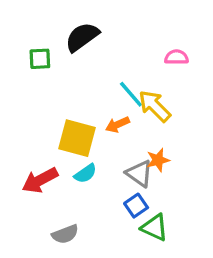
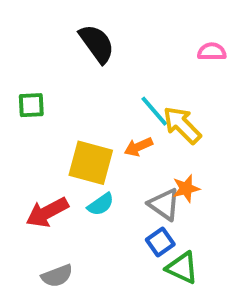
black semicircle: (82, 37) -> (97, 44), turned 90
pink semicircle: (176, 57) -> (212, 52), moved
green square: (40, 59) -> (31, 105), moved
gray semicircle: (65, 234) -> (57, 276), moved

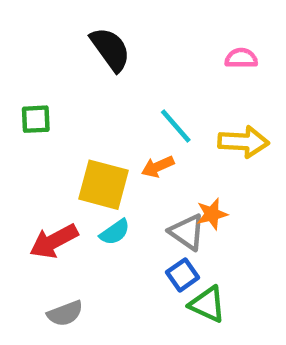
yellow arrow: (182, 125) -> (243, 142), moved, turned 138

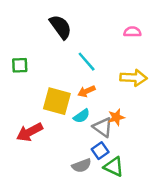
cyan line: (176, 126) -> (87, 62), moved
cyan semicircle: (115, 232) -> (82, 116), moved
gray semicircle: (65, 313) -> (82, 166), moved

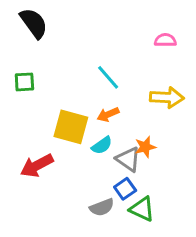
black semicircle: (61, 27) -> (34, 23), moved

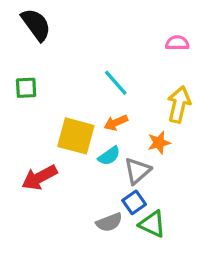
yellow arrow: (167, 97) -> (179, 104), turned -80
orange star: (145, 147) -> (159, 143), moved
gray triangle: (128, 159) -> (137, 171), turned 44

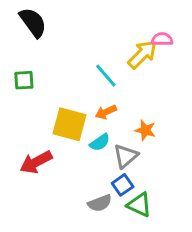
yellow arrow: (179, 104) -> (142, 54), moved, turned 32
orange star: (159, 143) -> (145, 130), turned 30

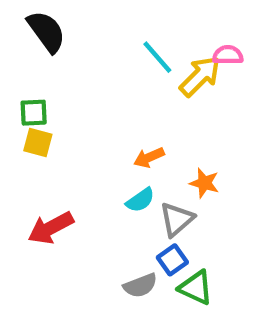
cyan line: (106, 76) -> (157, 57), moved
yellow square: (69, 124) -> (38, 142), moved, size x0.6

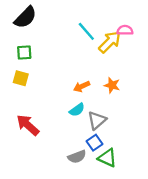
black semicircle: (46, 32) -> (25, 17), turned 80
green square: (34, 113) -> (24, 52), moved
orange star: (204, 183) -> (112, 85), moved
red arrow: (51, 228) -> (28, 125), turned 70

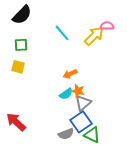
cyan line: (86, 31) -> (62, 33), moved
orange star: (112, 85) -> (78, 91), moved
red arrow: (28, 125) -> (16, 122), moved
blue square: (94, 143) -> (81, 122), size x1.5

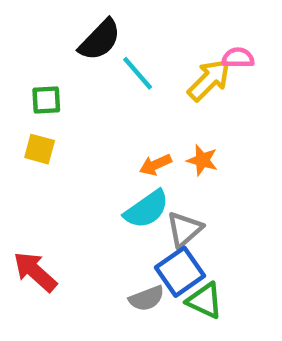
black semicircle: (22, 15) -> (100, 40), moved
orange star: (78, 91) -> (202, 160), moved
cyan semicircle: (66, 94) -> (147, 209), size x1.5

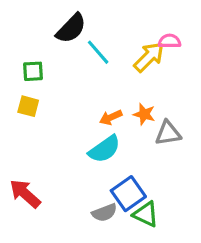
gray triangle: (184, 229) -> (168, 133), moved, turned 32

